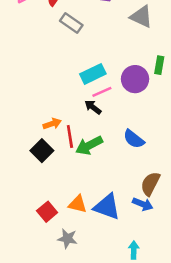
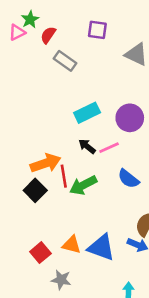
pink line: (102, 92) -> (109, 148), moved
orange arrow: (52, 124) -> (46, 163), size x1.6

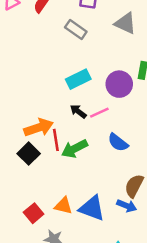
gray rectangle: (65, 61) -> (76, 30), moved

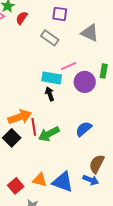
cyan rectangle: (78, 79) -> (52, 78), turned 36
black arrow: (78, 111) -> (50, 94), moved, turned 32
pink line: (99, 113) -> (69, 66), moved
blue semicircle: (118, 142) -> (84, 129), turned 102

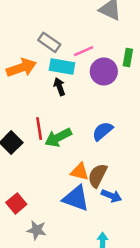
gray rectangle: (50, 38) -> (49, 42), moved
orange arrow: (20, 117) -> (21, 68), moved
brown semicircle: (97, 164) -> (97, 176), moved
orange triangle: (40, 180) -> (80, 172), moved

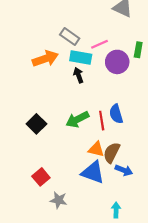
red line: (39, 129) -> (102, 121), moved
blue semicircle: (103, 131) -> (116, 114), turned -66

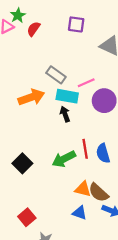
red line: (102, 121) -> (85, 149), moved
brown semicircle: (112, 153) -> (99, 193), turned -75
blue triangle: (93, 172) -> (80, 213), size x0.6

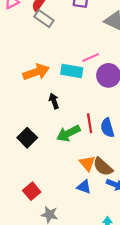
gray rectangle: (56, 75) -> (44, 19), moved
black arrow: (65, 114) -> (54, 101), moved
orange triangle: (83, 189) -> (87, 163), turned 36

